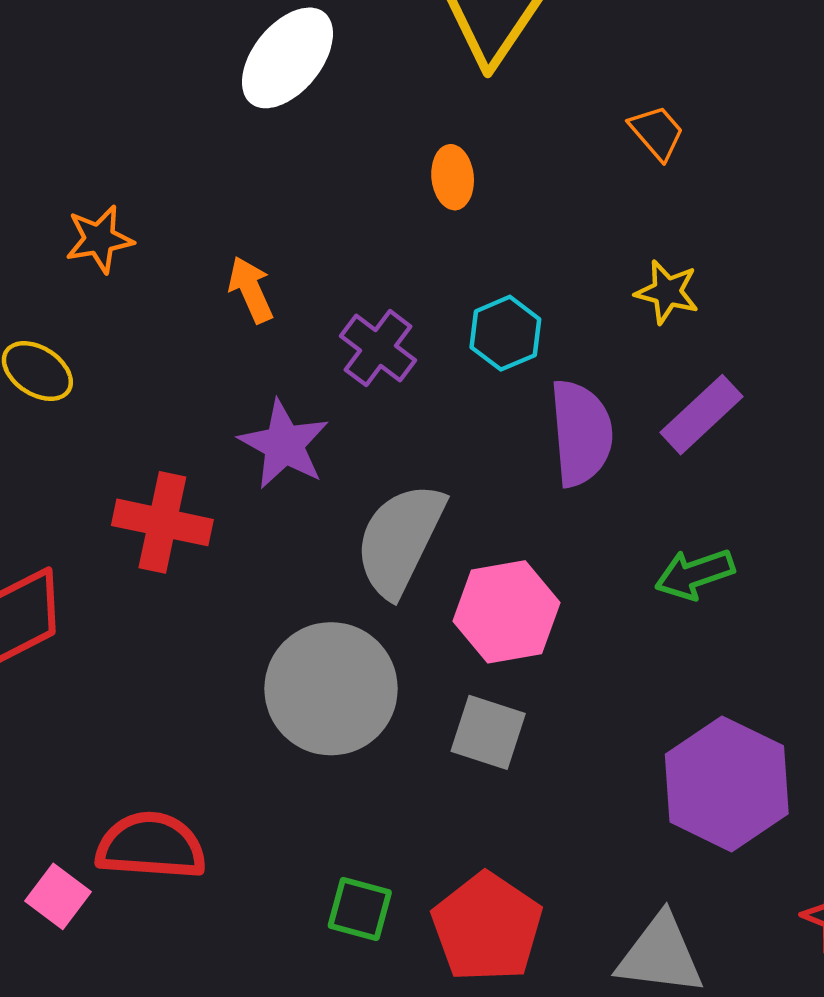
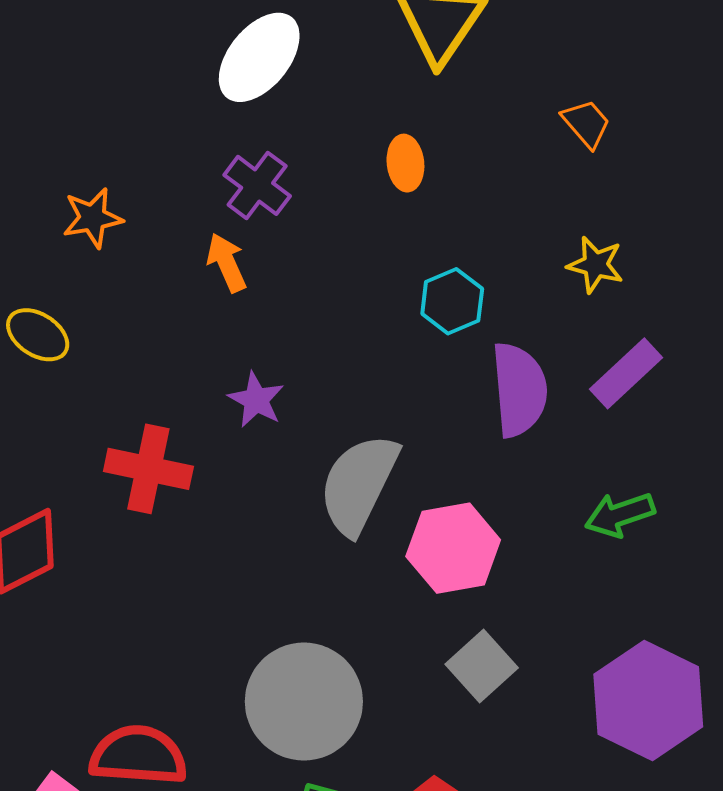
purple cross: (378, 348) -> (257, 185), moved
purple star: (284, 444) -> (256, 400), size x0.7
gray circle: (331, 689) -> (304, 702), moved
gray square: (488, 732) -> (482, 666), moved, turned 30

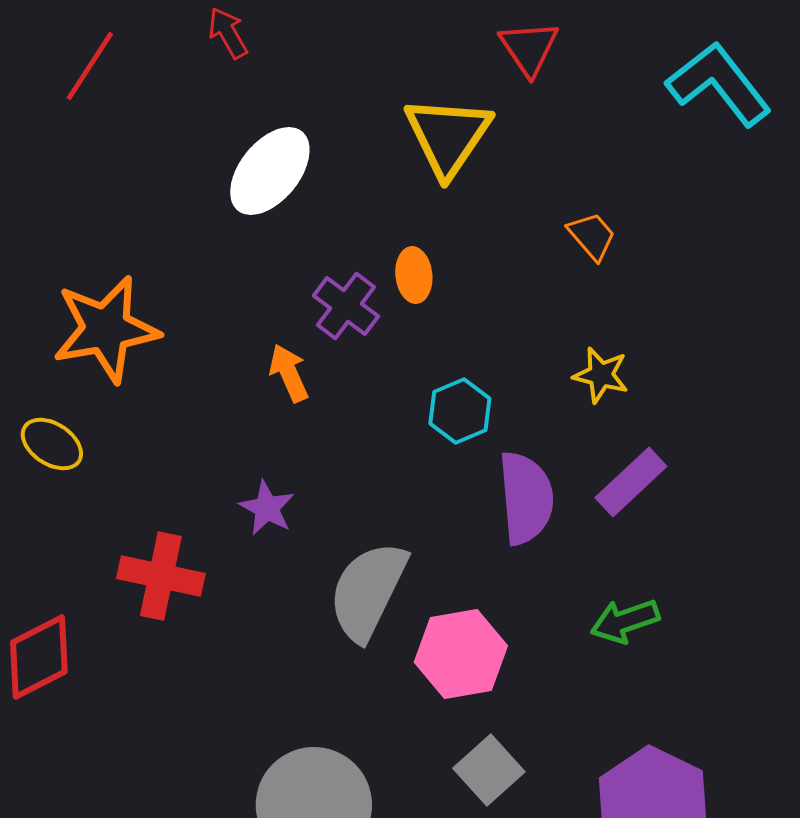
purple cross: (257, 185) -> (346, 306), moved
orange star: (93, 218) -> (106, 329), size x1.8
orange arrow: (227, 263) -> (289, 373), moved

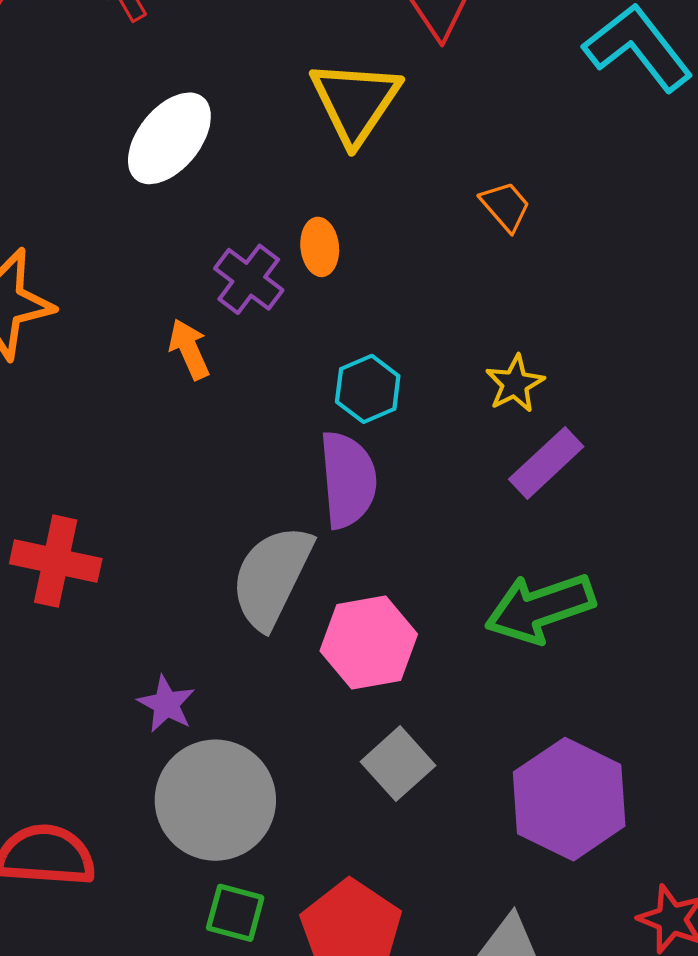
yellow star: (601, 375) -> (515, 384), moved, turned 30
purple semicircle: (526, 498) -> (348, 480), moved
purple star: (267, 508) -> (166, 704), moved
green arrow: (625, 621) -> (540, 608), size x1.5

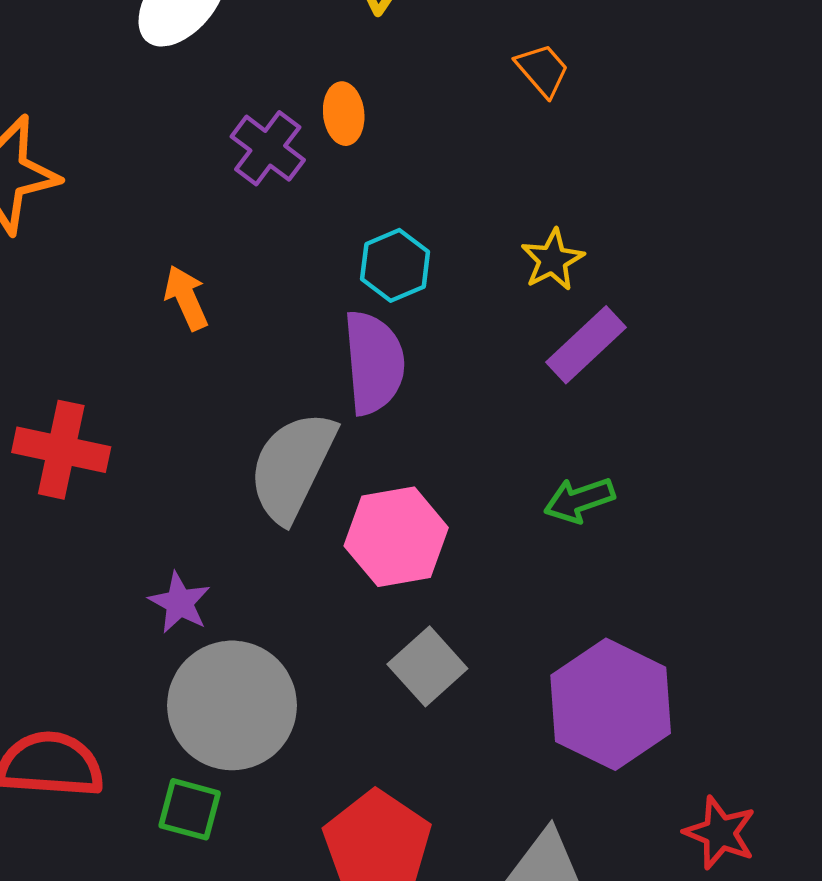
orange arrow: (189, 349) -> (186, 298), moved
green arrow: (540, 608) -> (579, 500), size x0.6
green square: (235, 913) -> (190, 809), moved

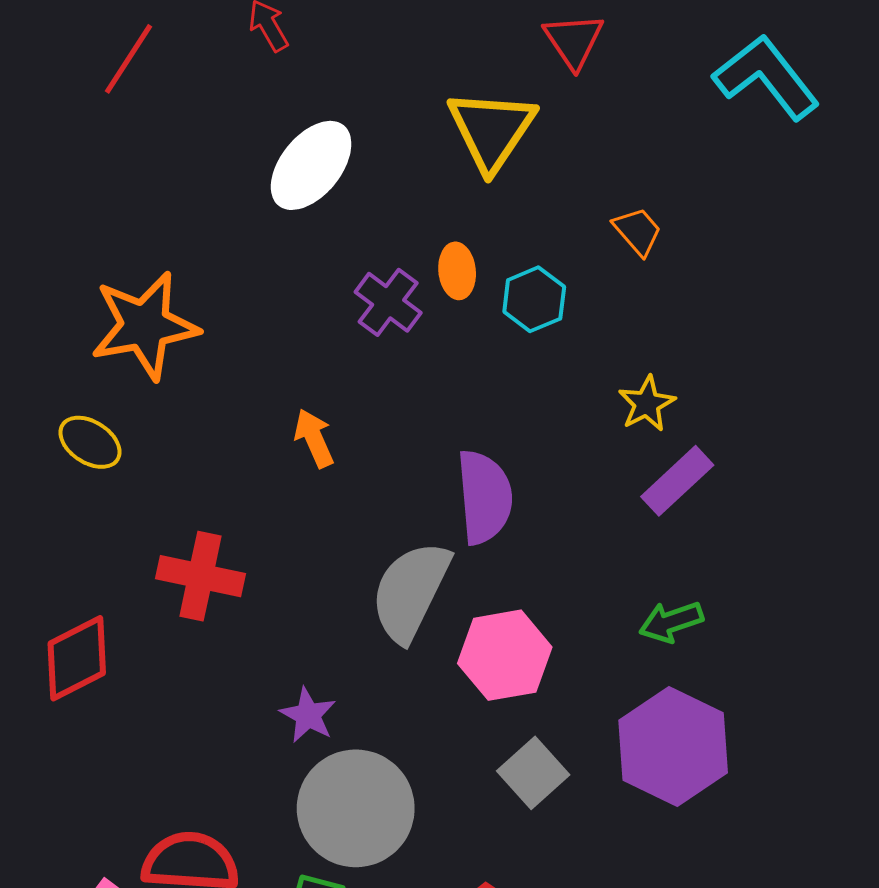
cyan hexagon: (395, 265) -> (534, 299), moved
purple hexagon: (611, 704) -> (673, 747), moved

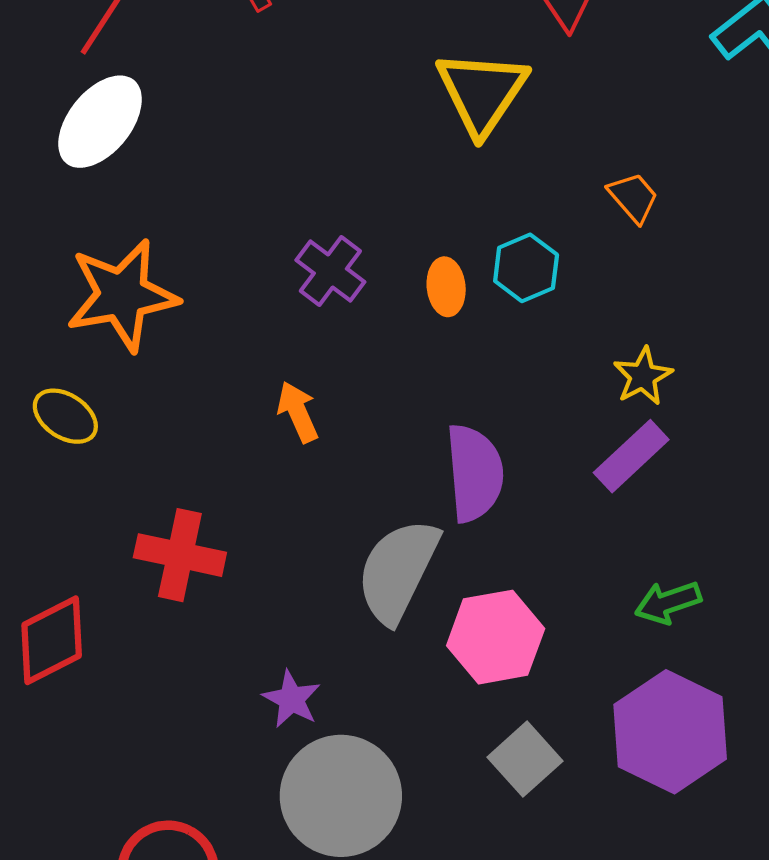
white ellipse: (311, 165) -> (100, 122), moved
orange ellipse: (457, 271) -> (446, 287), moved
purple cross: (388, 302) -> (330, 271), moved
purple rectangle: (677, 481) -> (631, 456), moved

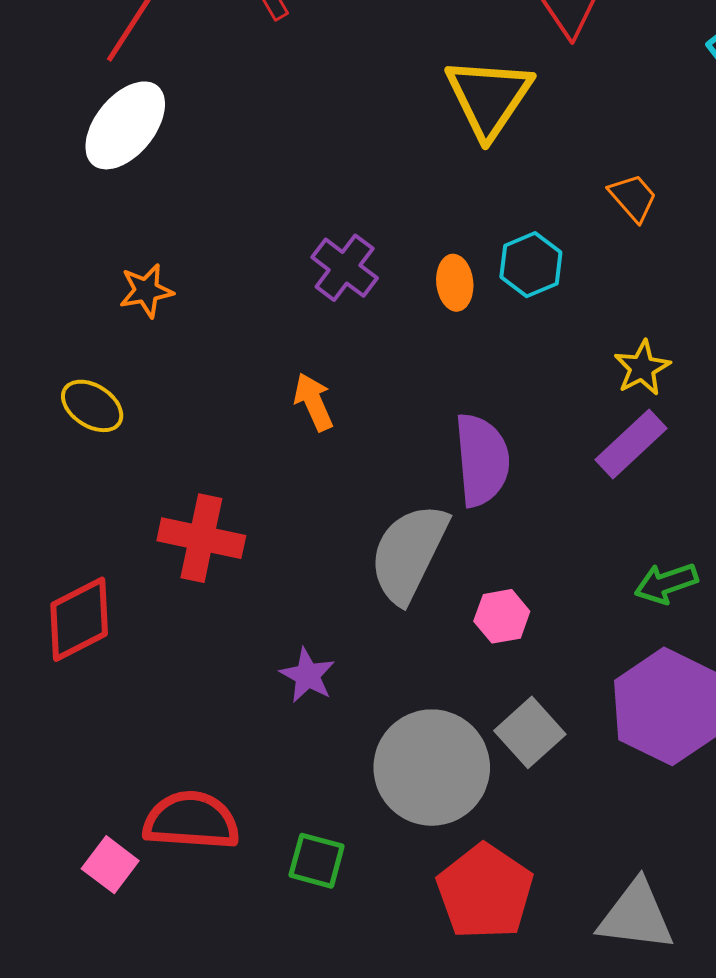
orange star: (122, 295) -> (146, 291), size x0.5
pink hexagon: (496, 637) -> (502, 616), size x0.6
gray circle: (341, 796) -> (432, 768), moved

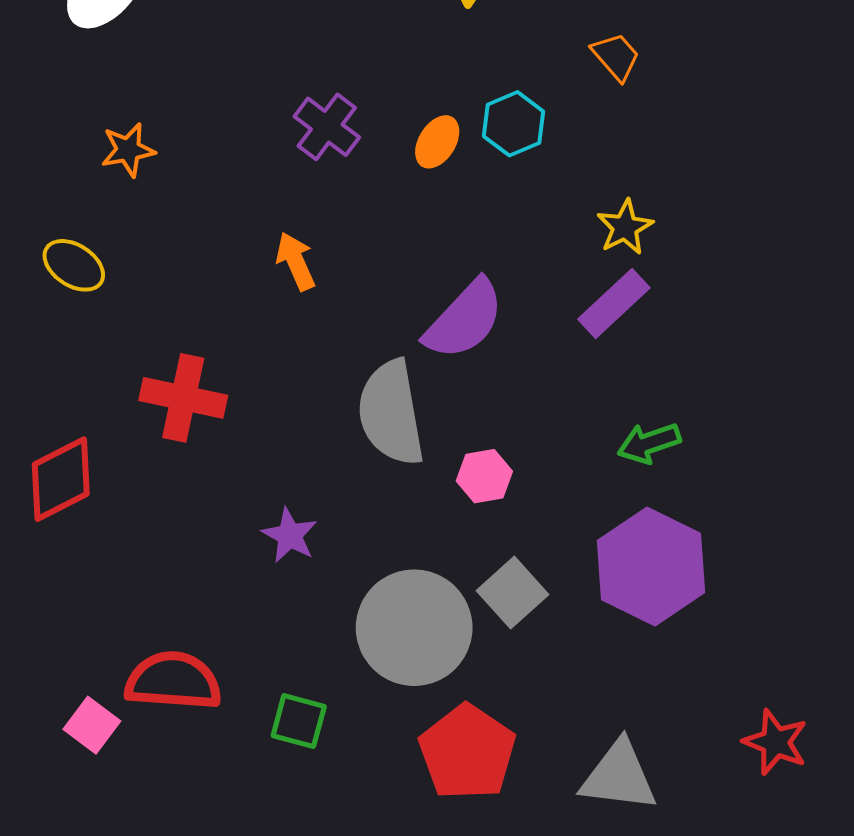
orange ellipse: (455, 283) -> (437, 142), turned 38
purple semicircle: (482, 460) -> (464, 320), turned 48
gray semicircle: (409, 553) -> (391, 413), turned -36

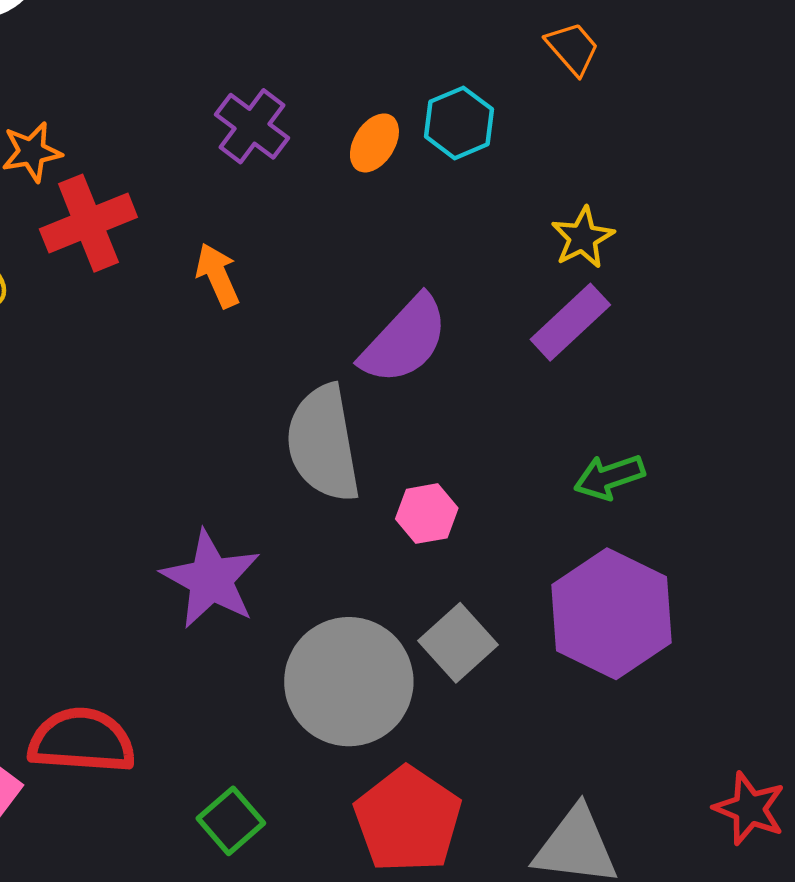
red cross: (183, 398) -> (88, 223), moved, turned -34
purple star: (290, 535) -> (211, 579), size x1.6
green square: (299, 721) -> (231, 821), moved, turned 34

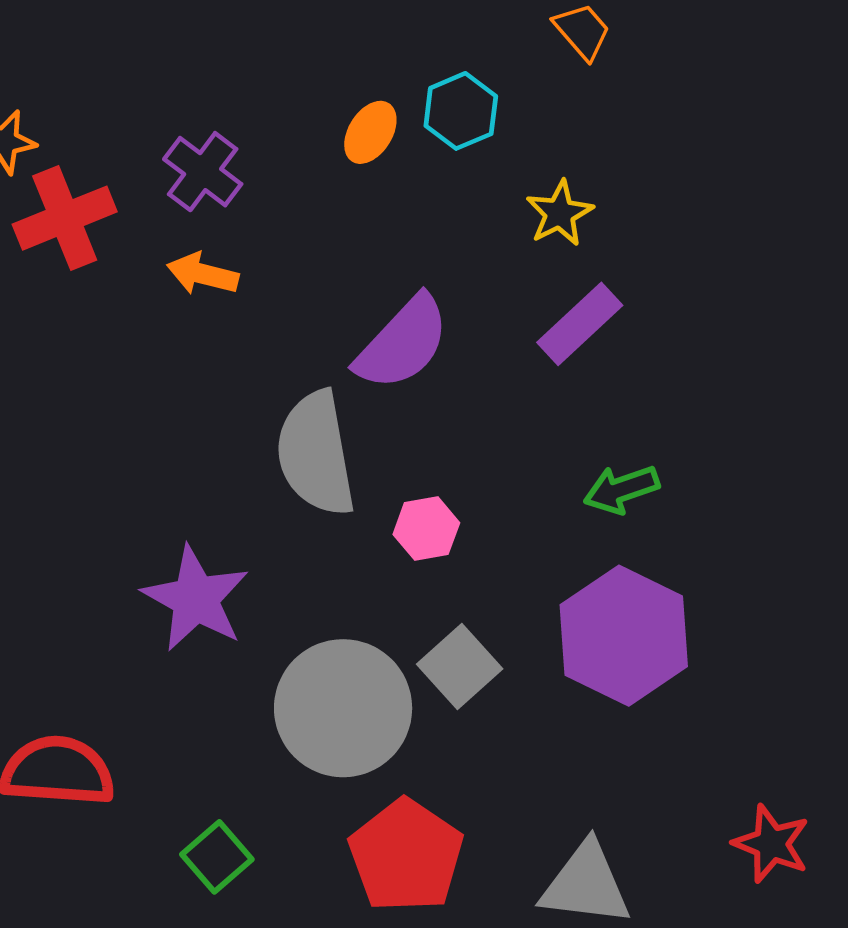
purple cross: (252, 126) -> (203, 172), moved
yellow star: (583, 238) -> (560, 213), moved
orange arrow: (218, 275) -> (203, 274), turned -52

